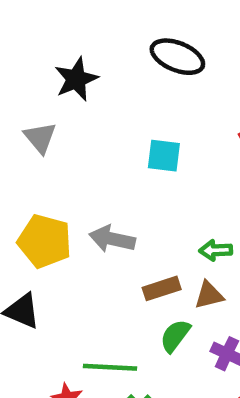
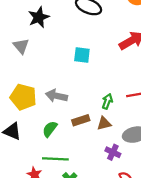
green arrow: (216, 250) -> (107, 101), turned 112
green semicircle: (175, 336) -> (50, 129), moved

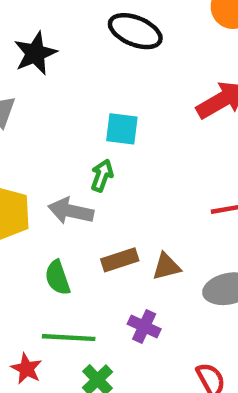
green arrow: (107, 101) -> (102, 175), moved
green semicircle: (50, 129) -> (58, 278), turned -56
purple cross: (113, 152) -> (144, 326), moved

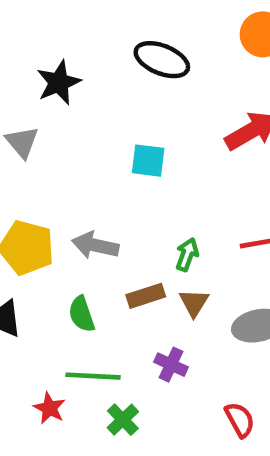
green arrow: (102, 175) -> (187, 255), moved
brown triangle: (166, 267) -> (194, 303), turned -44

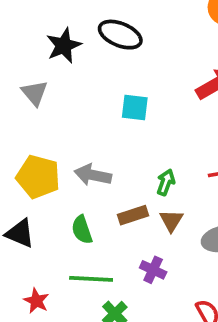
black ellipse: (162, 60) -> (120, 35), moved
red star: (49, 408) -> (36, 301), moved

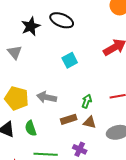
cyan square: (135, 108) -> (70, 60), turned -35
brown triangle: (171, 221) -> (90, 122), turned -48
green semicircle: (82, 230) -> (31, 128), moved

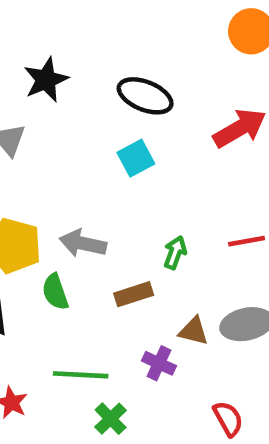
black ellipse: (62, 20) -> (145, 96), moved
brown triangle: (90, 122) -> (194, 331), moved
green semicircle: (31, 128) -> (55, 292), moved

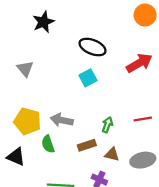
black star: (46, 80) -> (43, 22), moved
brown triangle: (194, 331) -> (112, 154), moved

